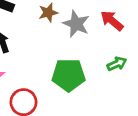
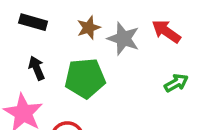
green pentagon: (69, 75) -> (85, 78), moved

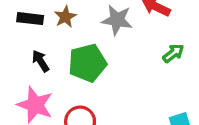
brown star: (89, 28) -> (65, 17), moved

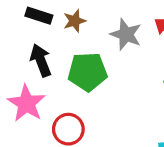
black arrow: (41, 61) -> (41, 60), size x1.4

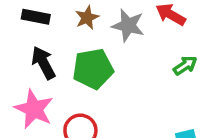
brown star: (75, 21) -> (87, 18), moved

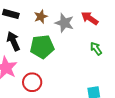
green arrow: (185, 65) -> (96, 49), turned -96

